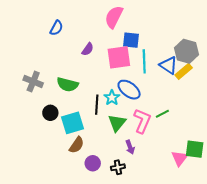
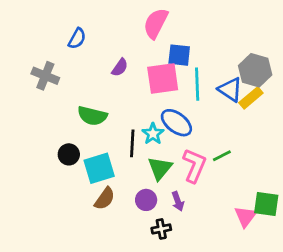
gray cross: (33, 82) -> (45, 76), moved
purple circle: (93, 163) -> (146, 200), moved

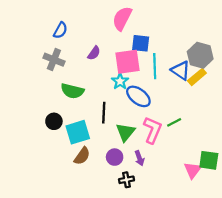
gray cross: (45, 76) -> (54, 60), moved
cyan star: (153, 134) -> (120, 81), moved

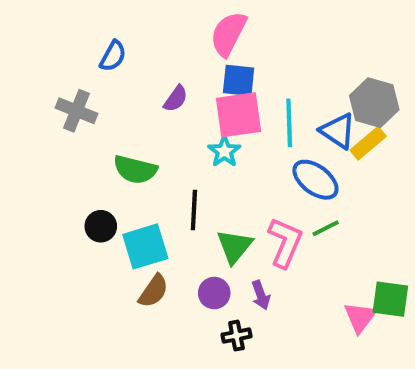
blue square: (141, 43) -> (239, 80), moved
gray cross: (54, 60) -> (76, 111), moved
blue ellipse: (138, 96) -> (315, 180), moved

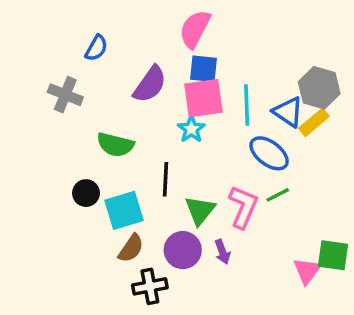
purple semicircle: (176, 99) -> (150, 84), size x1.6
purple circle: (214, 293) -> (183, 250), size x1.4
black cross: (236, 336) -> (150, 286), moved, size x1.4

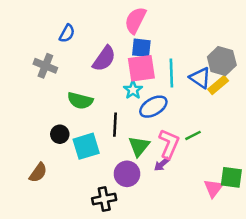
blue ellipse: (269, 153) -> (153, 107), moved, turned -68
brown semicircle: (131, 248) -> (38, 173), moved
purple arrow: (222, 252) -> (162, 164), moved, turned 70

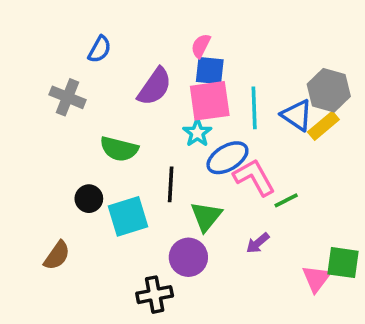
pink semicircle: (135, 20) -> (201, 46), moved, size x0.6
pink L-shape: (169, 144) -> (254, 177), moved, turned -52
purple arrow: (162, 164) -> (258, 243), moved

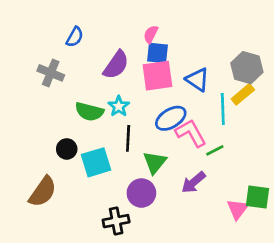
cyan line: (254, 108) -> (223, 109), moved
blue triangle: (297, 115) -> (197, 80), moved
cyan star: (197, 133) -> (119, 106), moved
purple arrow: (258, 243) -> (193, 182), size x1.4
brown semicircle: (57, 255) -> (43, 192), size x1.4

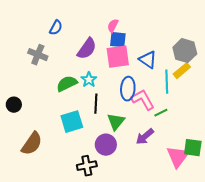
green semicircle: (89, 112) -> (67, 84), turned 140
blue ellipse: (171, 118) -> (128, 89), turned -55
black circle: (67, 149) -> (14, 105), moved
pink triangle: (237, 209) -> (178, 157), size x1.4

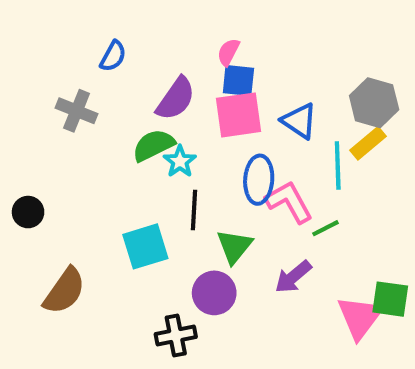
green semicircle: (67, 84) -> (153, 145), moved

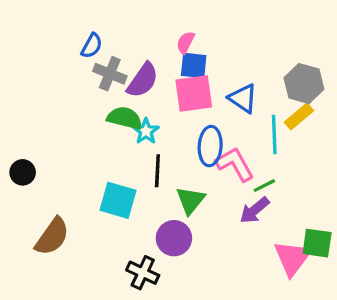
gray cross: (77, 111) -> (110, 74), moved
green semicircle: (153, 145) -> (125, 118), turned 40
cyan square: (145, 246) -> (118, 200), turned 33
purple arrow: (293, 277) -> (255, 210), moved
black cross: (176, 335) -> (143, 273), turned 36

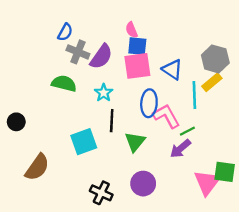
pink semicircle: (185, 42) -> (132, 30), turned -49
green semicircle: (125, 118) -> (64, 83), moved
cyan square: (118, 200) -> (84, 142), turned -36
purple circle: (174, 238) -> (143, 184), moved

